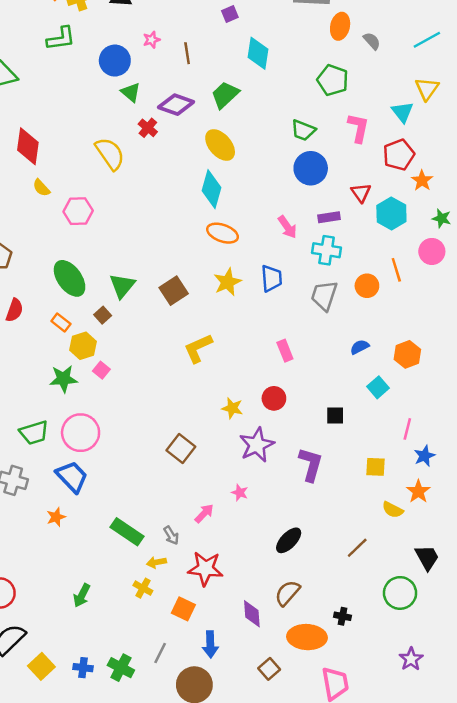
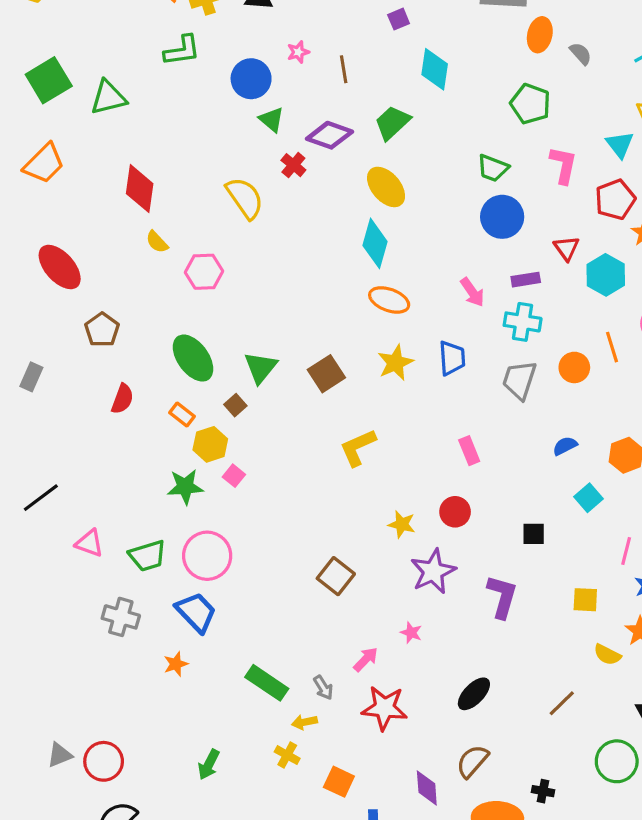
red star: (205, 568) -> (384, 708), moved

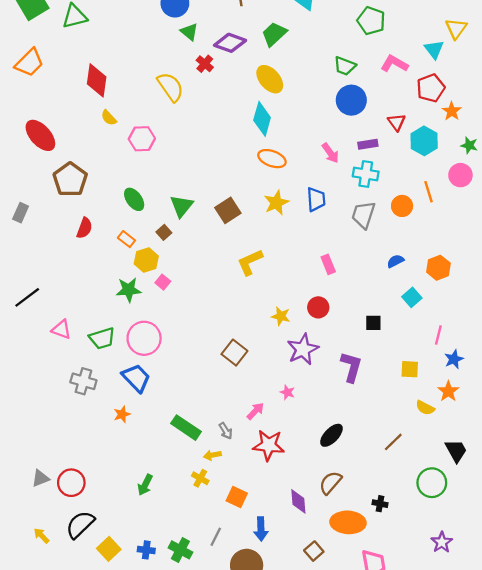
pink L-shape: (563, 165) -> (394, 64), turned -72
brown pentagon: (102, 330) -> (70, 180), size x1.4
green ellipse: (193, 358) -> (134, 199), size x0.7

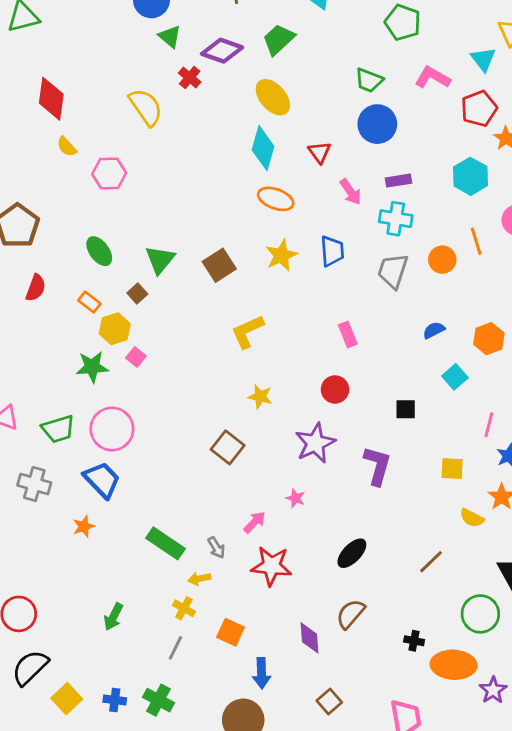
red triangle: (397, 122) -> (319, 152), moved
yellow star: (281, 316) -> (260, 397), moved
orange ellipse: (348, 522) -> (454, 665), moved
gray line: (216, 537) -> (175, 648), moved

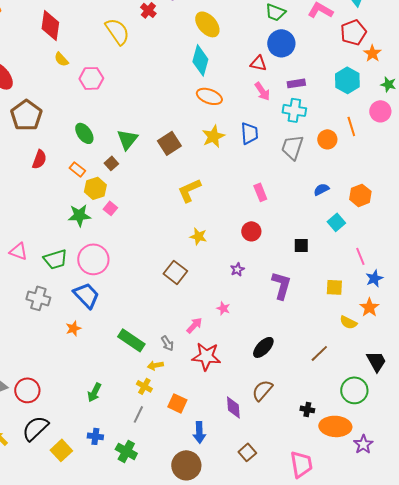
red triangle: (319, 152) -> (258, 63), moved, turned -42
pink line: (489, 425) -> (360, 256), turned -36
purple star: (315, 443) -> (237, 269), size x0.5
blue cross: (115, 700) -> (95, 436), moved

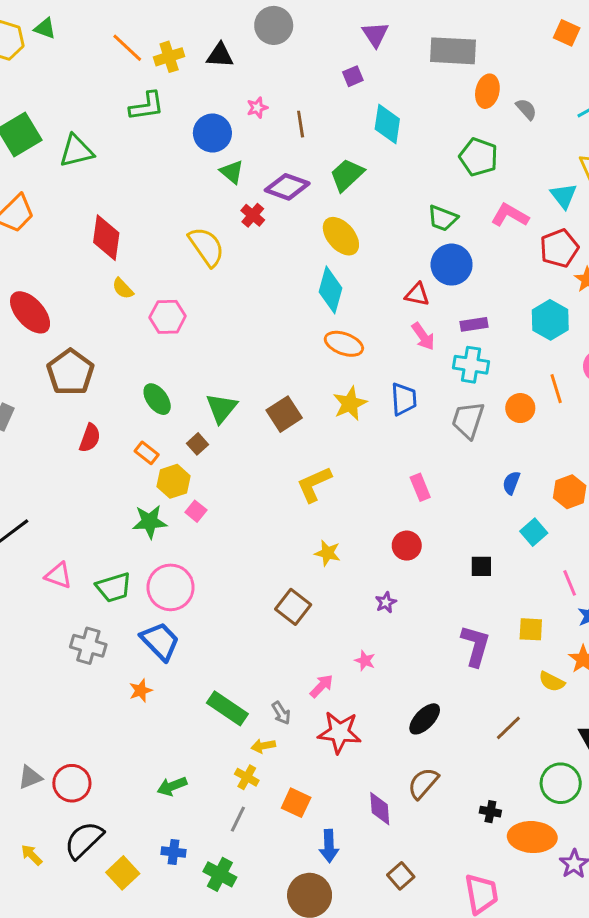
blue semicircle: (321, 189) -> (511, 483), turned -42
purple L-shape: (281, 285) -> (475, 646), moved
green arrow: (94, 392) -> (172, 786), turned 42

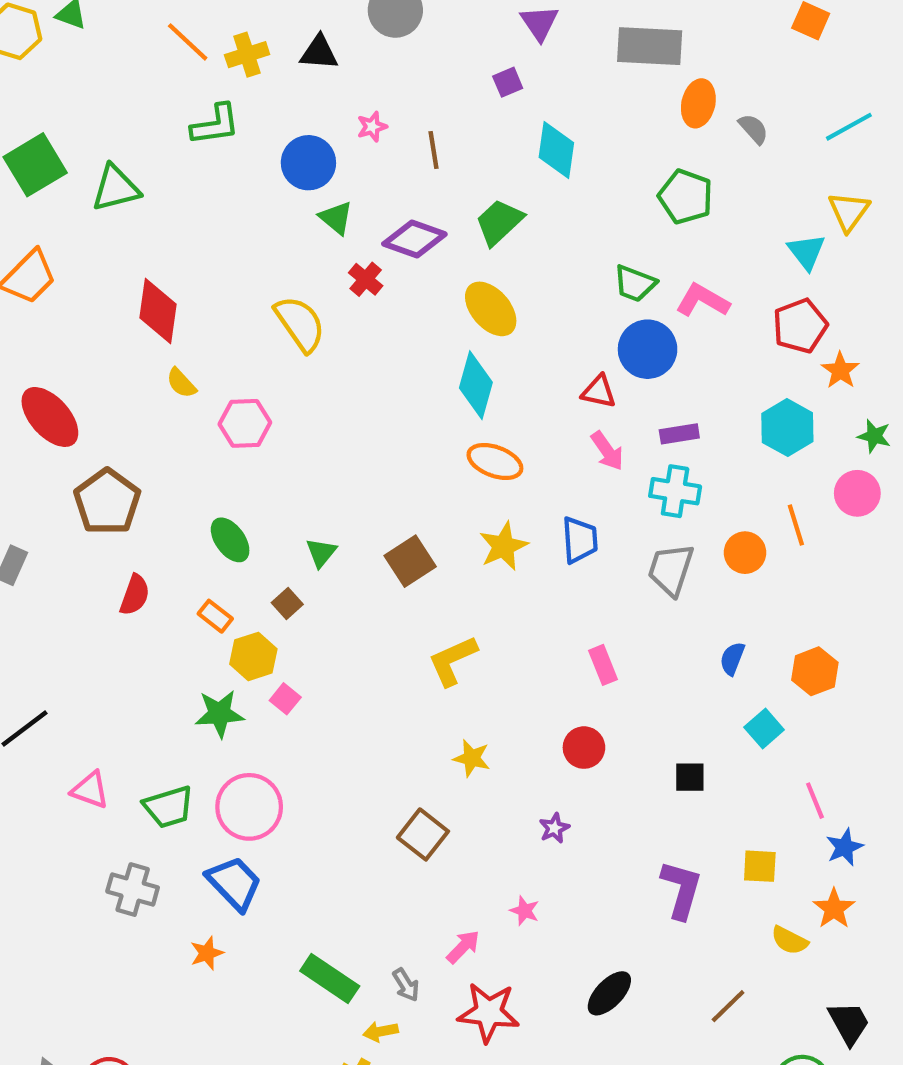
pink L-shape: (510, 215) -> (703, 300), moved
green triangle: (221, 408) -> (321, 553), size x0.7

